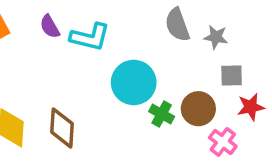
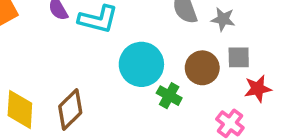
brown circle: (198, 109) -> (202, 68), moved
brown diamond: (62, 128) -> (70, 109), turned 42

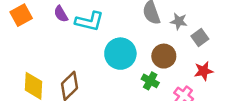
gray square: (239, 57) -> (200, 37), moved, turned -35
green cross: (169, 96) -> (150, 81), moved

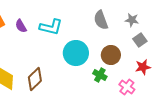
purple semicircle: (61, 14) -> (21, 26), moved
gray star: (179, 21) -> (132, 20), moved

